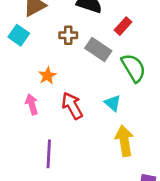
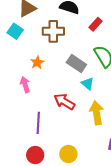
brown cross: (68, 35) -> (53, 31), size x1.5
gray rectangle: (98, 50) -> (76, 63), moved
red arrow: (72, 106) -> (64, 102), moved, turned -30

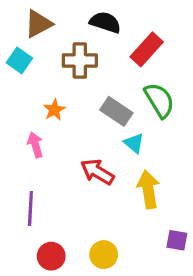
red rectangle: (96, 24) -> (147, 49), size x1.5
purple line: (38, 123) -> (30, 208), moved

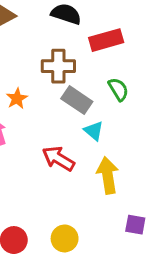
red rectangle: (147, 49) -> (106, 40), turned 32
brown cross: (80, 60) -> (58, 66), moved
green semicircle: (159, 100) -> (118, 89), size x0.7

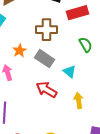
gray rectangle: (77, 100) -> (45, 59), moved
yellow arrow: (108, 175) -> (79, 101), size x0.7

